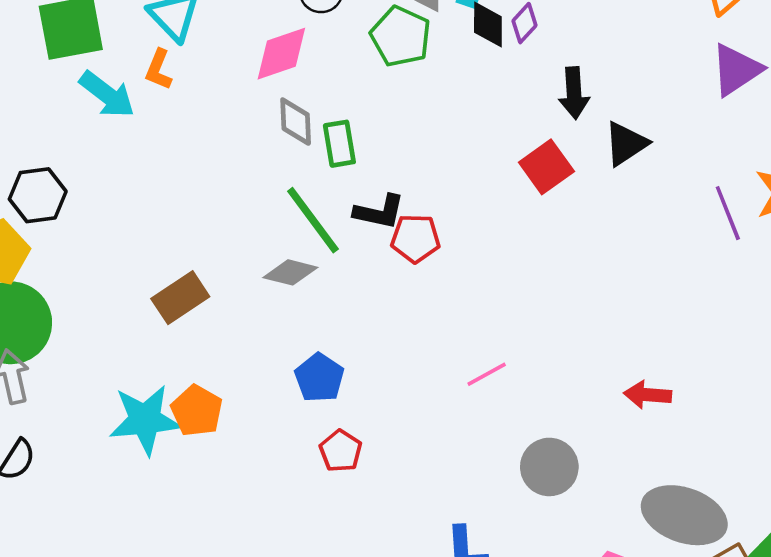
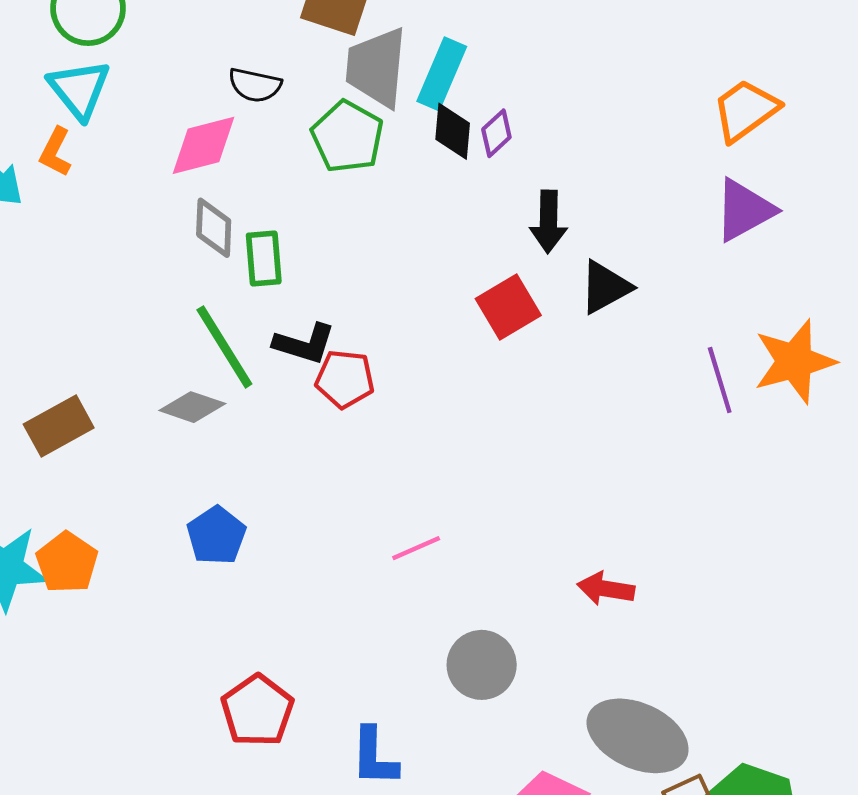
red pentagon: (341, 451) -> (257, 711), moved, size x1.4

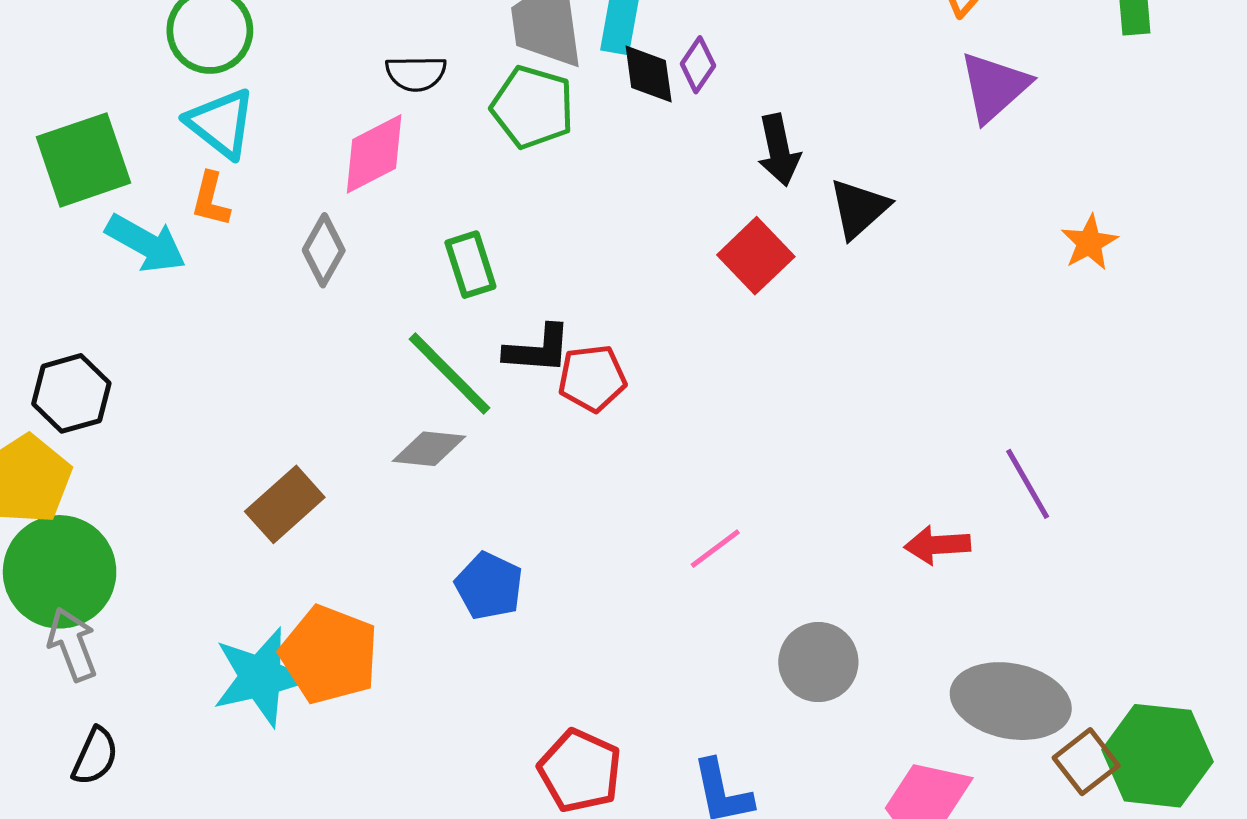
gray diamond: (214, 228) -> (324, 250), moved, turned 40
orange star: (794, 361) -> (1089, 243), size x0.6
purple line: (720, 380) -> (1028, 484), moved
orange pentagon: (67, 562) -> (329, 655), size x1.4

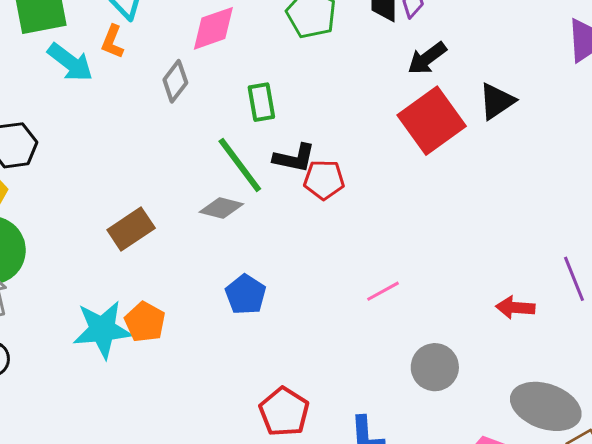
black arrow: (779, 150) -> (427, 58), moved, turned 57
red square: (756, 256) -> (432, 121), size x1.5
orange pentagon: (329, 655) -> (145, 322), size x0.7

